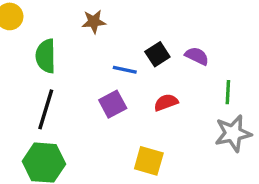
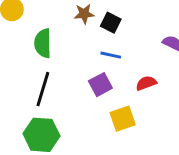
black square: (157, 54) -> (111, 23), moved, turned -30
yellow square: (149, 161) -> (123, 119), moved, turned -35

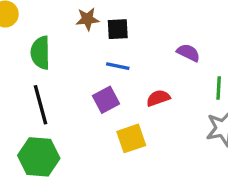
black square: (111, 23) -> (118, 29), turned -30
black line: (43, 89) -> (40, 105), turned -32

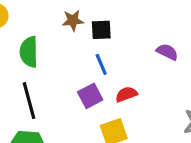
blue line: (118, 66) -> (101, 64), turned 55
red semicircle: (158, 98) -> (126, 94), moved

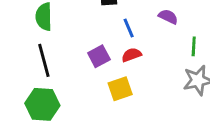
blue line: (101, 64) -> (129, 28), moved

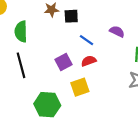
blue line: (129, 28) -> (86, 40), turned -32
green hexagon: (42, 104) -> (47, 105), moved

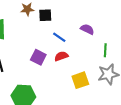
purple square: (64, 62) -> (38, 57), turned -35
yellow square: (80, 87) -> (80, 80), moved

